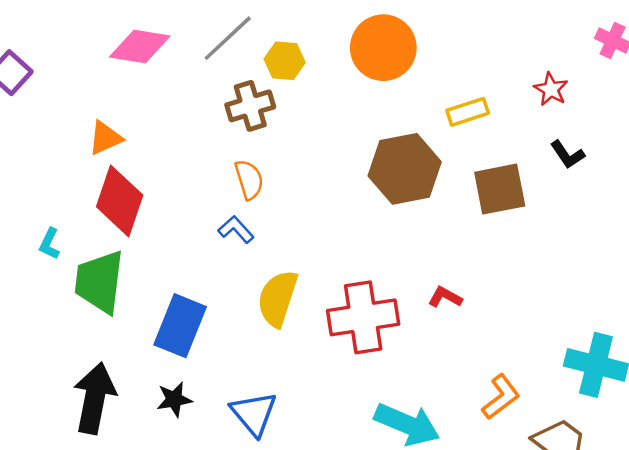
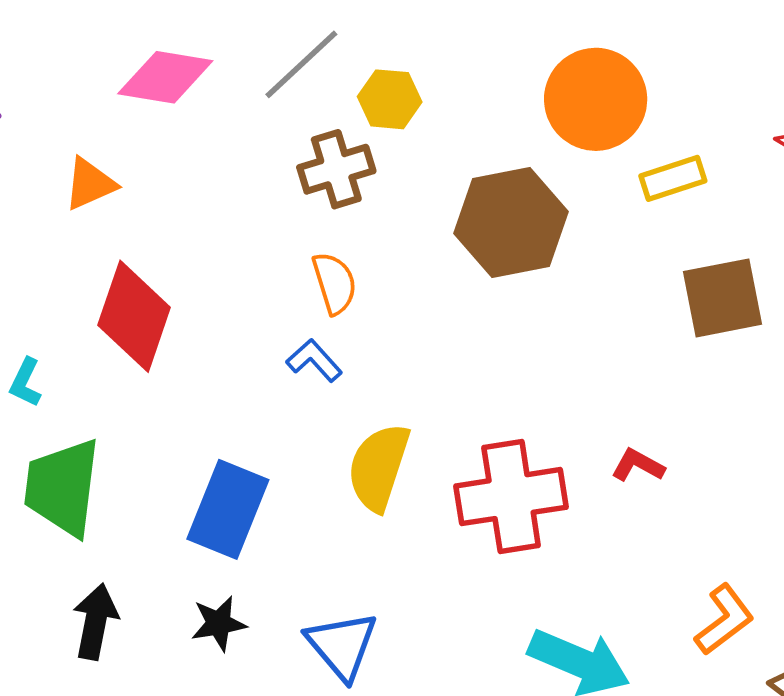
orange circle: (383, 48) -> (596, 99), moved
orange triangle: (105, 138) -> (90, 184), moved
brown hexagon: (405, 169) -> (511, 223), moved
green trapezoid: (99, 282) -> (62, 487), moved
black arrow: (95, 398) -> (95, 622), size x0.7

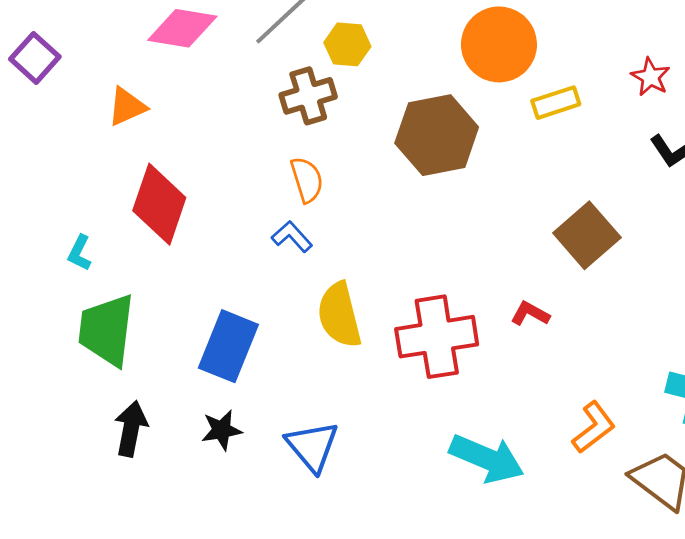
brown square: (722, 298) -> (587, 235), moved, turned -30
yellow semicircle: (379, 467) -> (339, 315), turned -32

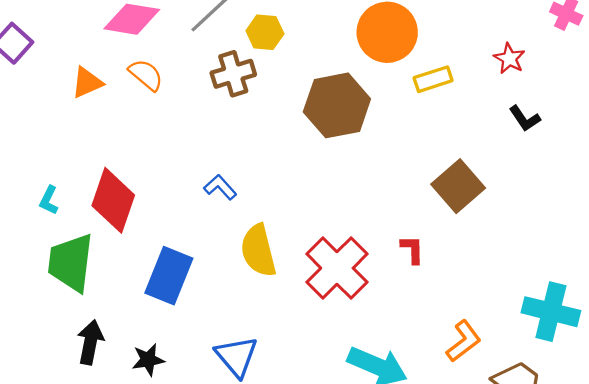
orange semicircle: (307, 180) -> (146, 75), moved, turned -33
red diamond: (159, 204) -> (113, 200), moved
red L-shape: (530, 314) -> (412, 249), turned 60
red cross: (437, 337) -> (337, 268), turned -36
black star: (222, 430) -> (148, 360), moved

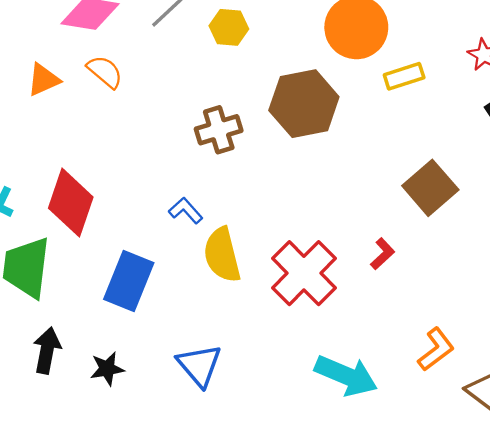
brown cross: (233, 74) -> (219, 130), moved
blue L-shape: (220, 187) -> (186, 211), moved
red L-shape: (412, 249) -> (382, 254), turned 48

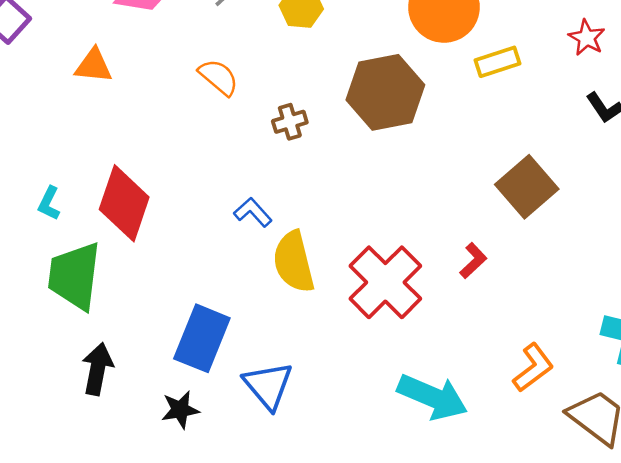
orange semicircle: (105, 72) -> (218, 77), moved
orange triangle: (43, 80) -> (94, 66), turned 30
brown cross: (219, 130) -> (290, 122), size x0.7
blue rectangle: (129, 281) -> (202, 338), moved
black star: (107, 369) -> (180, 410), moved

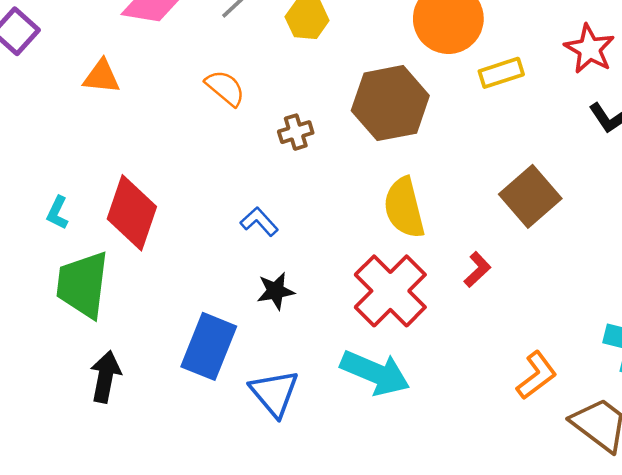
red star: (587, 38) -> (590, 49), size x1.4
yellow semicircle: (294, 262) -> (404, 208), moved
cyan arrow: (433, 397) -> (375, 373), moved
black star: (180, 410) -> (276, 291), moved

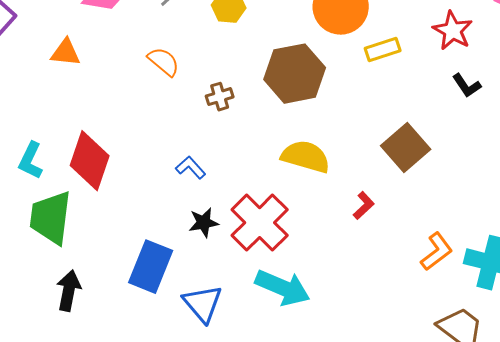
yellow semicircle: (404, 208) -> (306, 157), turned 120
cyan L-shape: (57, 213) -> (31, 161), size x1.4
red cross: (390, 291) -> (260, 223), moved
orange L-shape: (537, 375) -> (437, 252), moved

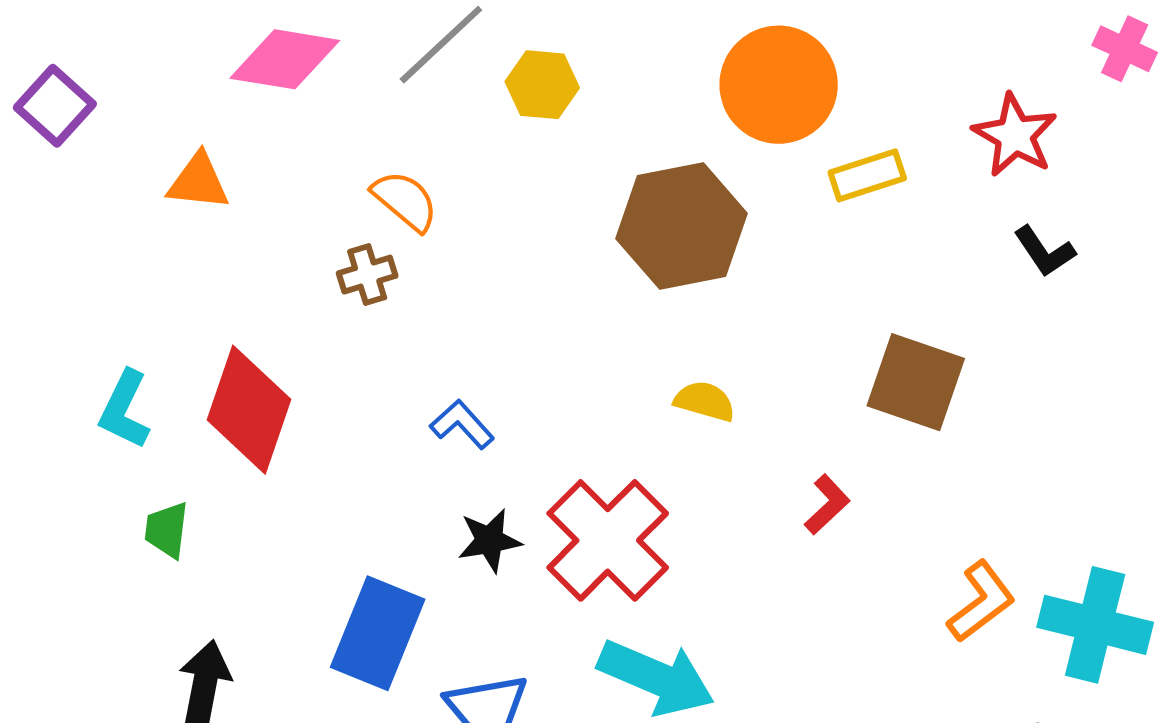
brown cross: (220, 97) -> (367, 275), moved
brown square: (406, 148) -> (916, 382), turned -30
yellow semicircle: (306, 157) -> (705, 401), size x0.6
green trapezoid: (51, 218) -> (167, 530), size x0.5

